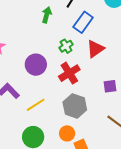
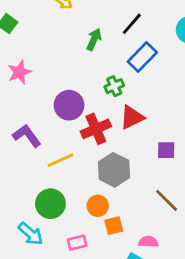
red triangle: (95, 49) -> (132, 117), moved
red cross: (69, 73) -> (96, 129), moved

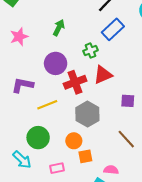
green arrow: (94, 39) -> (59, 28), moved
purple L-shape: (27, 136) -> (22, 85), turned -45

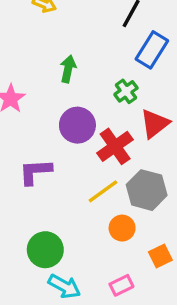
yellow line: (47, 105) -> (103, 191), moved
green circle: (38, 138) -> (45, 250), moved
orange circle: (74, 141) -> (122, 228), moved

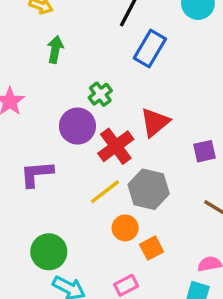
green arrow: (68, 69) -> (55, 49), moved
green cross: (126, 91) -> (100, 94), moved
orange square: (160, 256) -> (152, 248), moved

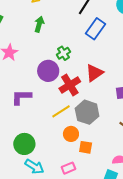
orange square: (152, 248) -> (86, 147), turned 32

